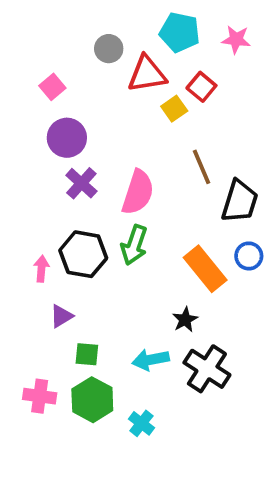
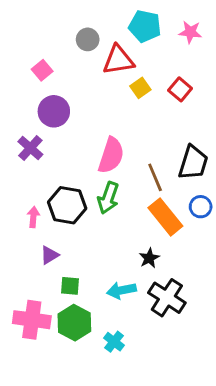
red square: (201, 87) -> (180, 89), moved
brown line: (201, 167) -> (155, 177), moved
purple cross: (81, 183) -> (30, 148), moved
pink cross: (40, 396) -> (32, 320), size x1.4

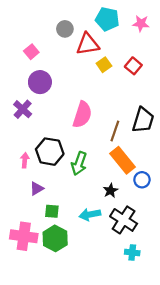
brown line: (155, 177) -> (115, 131), turned 42
green arrow: (108, 198) -> (79, 163), moved
blue circle: (201, 207) -> (142, 180), moved
cyan cross: (114, 342) -> (132, 252), moved, turned -32

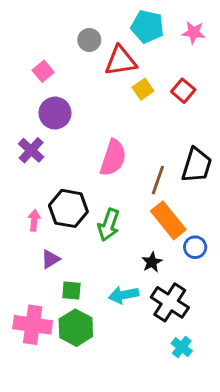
cyan cross: (132, 252) -> (182, 347), turned 32

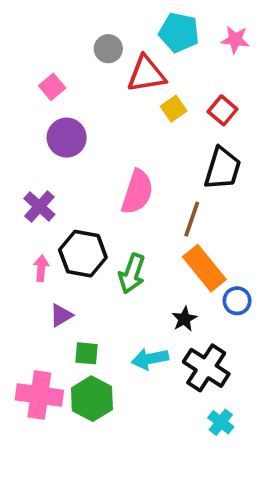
purple cross: (31, 150) -> (39, 206), moved
black trapezoid: (197, 165) -> (223, 168), moved

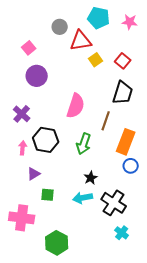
orange rectangle: (204, 268) -> (126, 142), moved, turned 60
green arrow: (132, 274) -> (84, 144), moved
black star: (184, 319) -> (91, 178), moved
green hexagon: (92, 399) -> (57, 243), moved

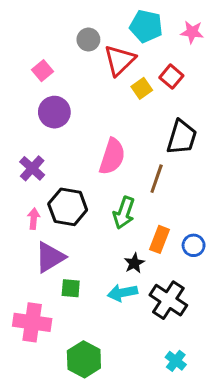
red triangle: (81, 41) -> (120, 60), turned -35
red square: (123, 61) -> (171, 77), moved
orange rectangle: (126, 142) -> (159, 239), moved, size x0.7
purple triangle: (34, 174) -> (50, 257), size x1.6
cyan cross: (122, 233) -> (176, 361), moved

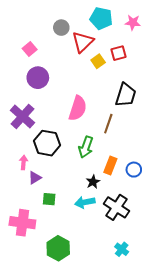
red square: (171, 77) -> (119, 53), turned 35
purple cross: (32, 168) -> (22, 116), size x1.4
pink arrow: (34, 219) -> (24, 162), moved
purple triangle: (50, 257) -> (35, 178), size x0.6

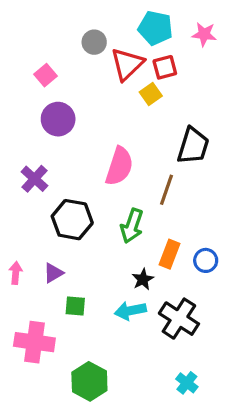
red square: (119, 53) -> (165, 67), moved
purple cross: (22, 116) -> (34, 179), size x0.7
pink arrow: (24, 162) -> (16, 273), moved

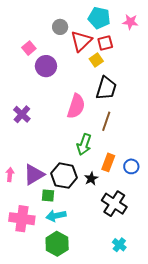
purple circle: (58, 119) -> (46, 66), moved
black trapezoid: (193, 146) -> (106, 88), moved
black hexagon: (72, 220) -> (64, 176), moved
purple triangle: (53, 273) -> (34, 175), size x1.6
cyan arrow: (130, 311) -> (56, 216), moved

